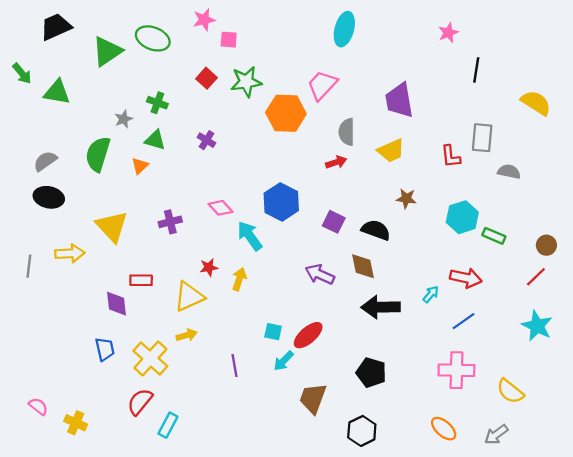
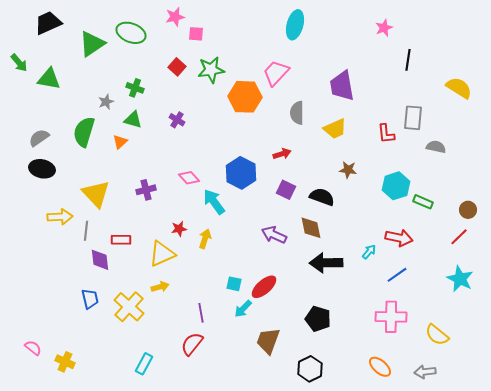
red arrow: (336, 162) -> (282, 154), moved
gray line: (29, 266) -> (86, 231), moved
red semicircle: (140, 402) -> (192, 344), moved
gray arrow: (496, 434) -> (425, 372), turned 30

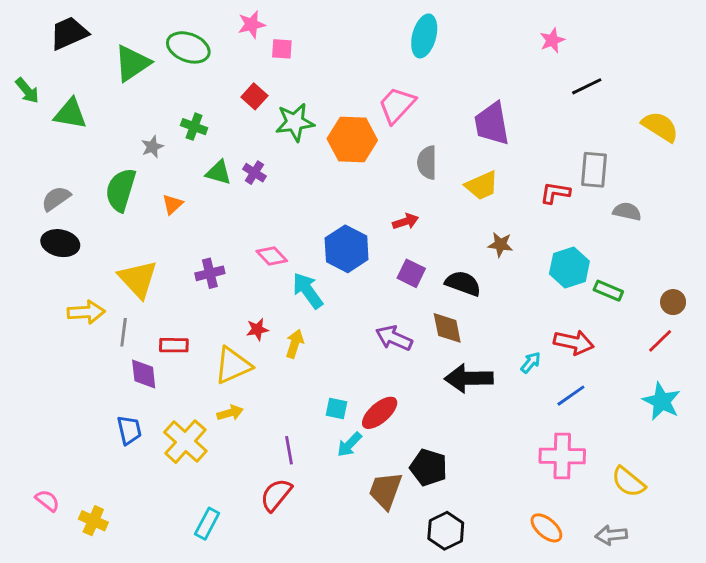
black line: (408, 60) -> (587, 86), turned 55
green star: (211, 70) -> (295, 122), moved
green triangle: (133, 120) -> (219, 173), moved
red L-shape: (386, 134) -> (555, 193), turned 105
black pentagon: (318, 319) -> (429, 467), moved

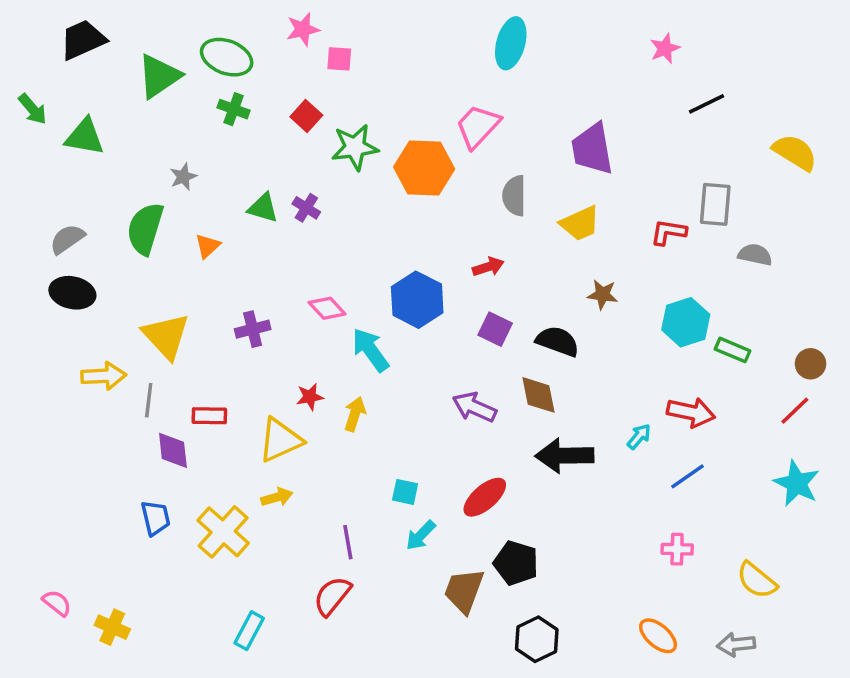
green cross: (194, 127) -> (234, 109), moved
red ellipse: (380, 413) -> (485, 497), moved
pink cross: (562, 456) -> (677, 549), size x0.6

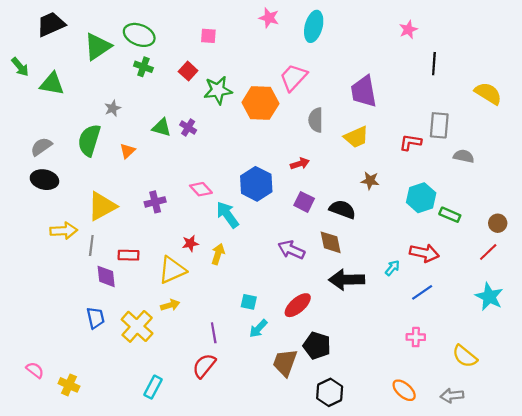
pink star: (303, 29) -> (269, 18), moved, turned 30
black line: (707, 104) -> (434, 64), turned -60
yellow triangle: (166, 336) -> (102, 206), turned 44

